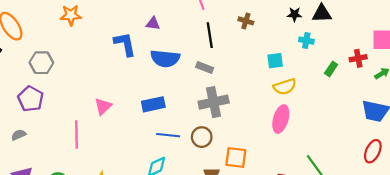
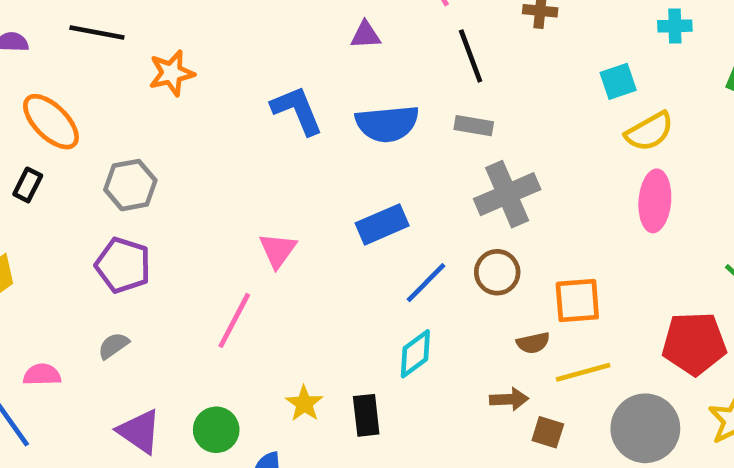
purple triangle: (153, 24) -> (366, 35), moved
pink line: (76, 135) -> (234, 320), turned 40
blue line: (168, 135) -> (426, 283), turned -40

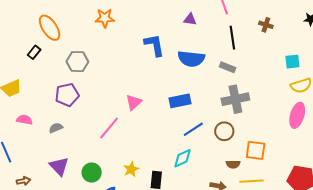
purple pentagon: (123, 265) -> (67, 95), turned 30
pink semicircle: (42, 375) -> (24, 120), moved

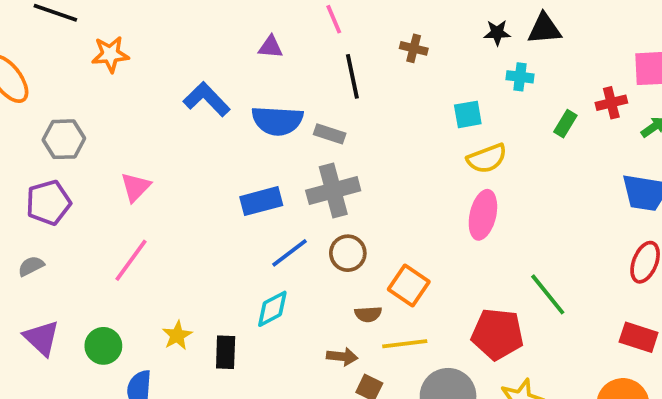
blue L-shape: (154, 45) -> (207, 99), turned -30
gray rectangle: (228, 67) -> (330, 134), moved
gray cross: (235, 99) -> (333, 190), moved
pink triangle: (134, 102) -> (136, 187), moved
orange square: (256, 150) -> (409, 286), turned 30

